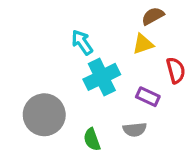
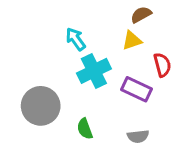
purple rectangle: (148, 97) -> (136, 89), size x1.4
gray semicircle: (135, 130) -> (138, 136), moved

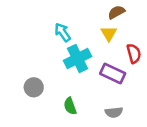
yellow triangle: (132, 40) -> (109, 33), turned -42
gray circle: (41, 106) -> (34, 87), size x0.6

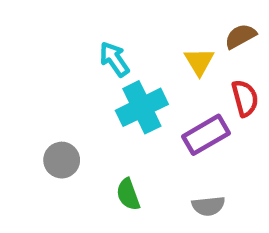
brown semicircle: (116, 12) -> (240, 36), moved
purple rectangle: (113, 74) -> (206, 135), turned -55

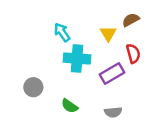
cyan cross: (142, 107) -> (77, 59), turned 30
green semicircle: (128, 194) -> (70, 106), turned -35

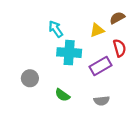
yellow triangle: (108, 34) -> (97, 30), turned 40

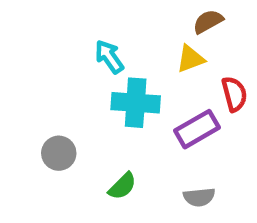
brown semicircle: (117, 18) -> (208, 22), moved
green semicircle: (62, 95) -> (122, 186), turned -80

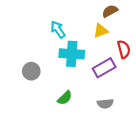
gray circle: (59, 153) -> (31, 71), moved

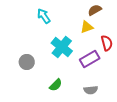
cyan arrow: (58, 30) -> (44, 16), moved
cyan cross: (72, 54) -> (62, 47), turned 35

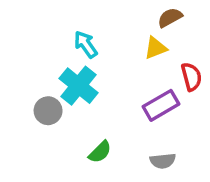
cyan arrow: (44, 16) -> (86, 44), moved
cyan cross: (62, 47) -> (79, 86), moved

